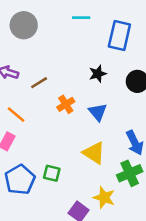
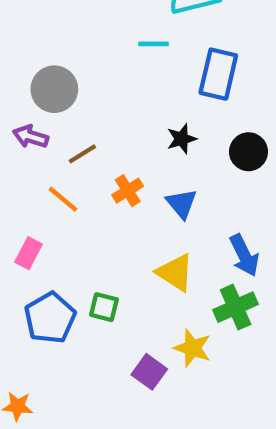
gray circle: (24, 25) -> (54, 89), moved
orange line: (16, 115) -> (63, 199), moved

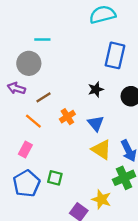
cyan line: (154, 44) -> (42, 40), moved
pink rectangle: (28, 253) -> (25, 150), moved
yellow triangle: (175, 273) -> (101, 150), moved

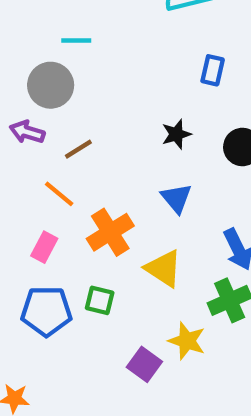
blue rectangle: (115, 55) -> (213, 70), size x0.6
orange cross: (67, 117) -> (110, 232), moved, size x1.5
yellow triangle: (101, 150) -> (164, 268), moved
blue pentagon: (27, 184) -> (46, 311), turned 30

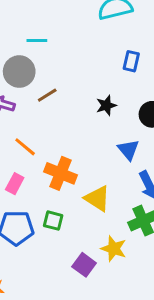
brown line: (78, 149) -> (47, 95), moved
blue triangle: (176, 198) -> (128, 150), moved
orange cross: (110, 232) -> (60, 173), turned -36

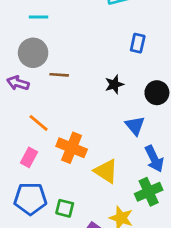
cyan line: (37, 41) -> (39, 17), moved
brown line: (47, 95) -> (59, 75), turned 36
green square: (53, 221) -> (65, 208), moved

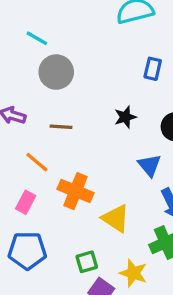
cyan line: (39, 17) -> (37, 38), turned 30
gray circle: (33, 53) -> (56, 72), moved
brown line: (59, 75) -> (61, 127), moved
green square: (65, 208) -> (87, 262), moved, turned -30

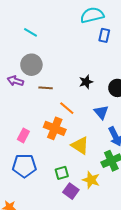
blue rectangle: (153, 69) -> (104, 35), moved
gray circle: (56, 72) -> (31, 65), moved
orange line: (37, 162) -> (67, 108), moved

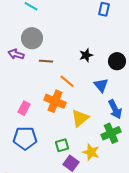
yellow triangle: (80, 146) -> (80, 118), turned 48

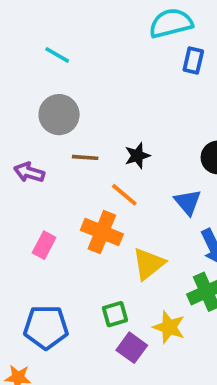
purple arrow: (16, 54) -> (29, 172), moved
black star: (86, 55) -> (137, 156), moved
blue pentagon: (25, 138) -> (46, 327), moved

